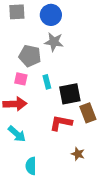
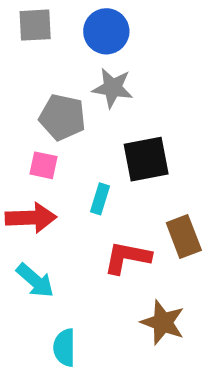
cyan rectangle: (47, 82) -> (100, 199), moved, turned 32
black square: (70, 94) -> (146, 159), moved
brown star: (78, 154) -> (163, 322), size x1.5

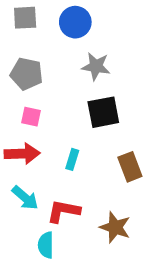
gray star: (113, 88) -> (96, 66), moved
gray pentagon: (62, 117) -> (27, 74), moved
cyan rectangle: (100, 199) -> (72, 159), moved
red L-shape: (127, 258) -> (63, 211), moved

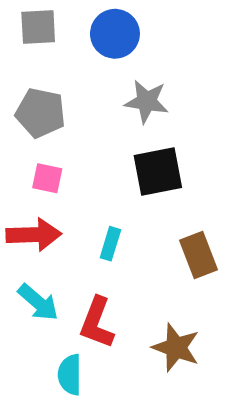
red L-shape: (63, 211) -> (97, 323), turned -80

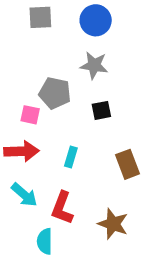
gray square: (38, 27) -> (40, 17), moved
blue circle: (115, 34) -> (96, 20), moved
gray pentagon: (40, 113) -> (55, 93), moved
black square: (158, 171) -> (101, 110), size x0.6

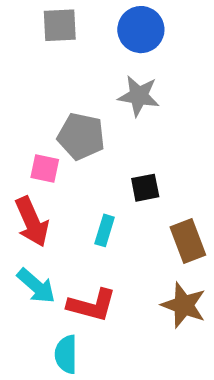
black square: (101, 110) -> (145, 188), moved
red arrow: (21, 151) -> (32, 222), turned 68
red L-shape: (62, 208) -> (92, 305), turned -96
brown star: (113, 224) -> (184, 305), moved

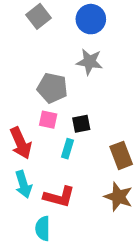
gray square: (60, 25) -> (39, 16), turned -35
pink square: (45, 168) -> (48, 120), moved
black square: (145, 188) -> (81, 124), moved
cyan arrow: (36, 286) -> (23, 184), turned 32

